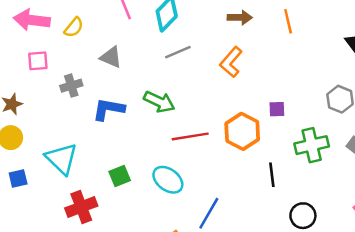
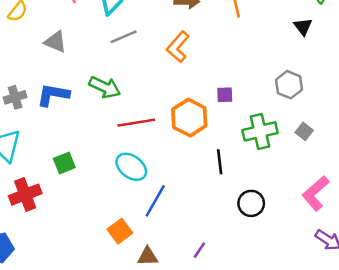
gray cross: (71, 86) -> (15, 97), moved
cyan ellipse: (168, 180) -> (131, 167), moved

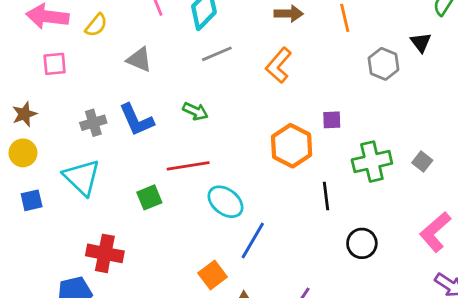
gray hexagon: (289, 85) -> (383, 64), moved
green arrow: (105, 87) -> (195, 111), size x0.7
blue L-shape: (53, 95) -> (136, 120), turned -124
red line: (136, 123) -> (188, 166), moved
red cross: (25, 195) -> (105, 253), moved, turned 32

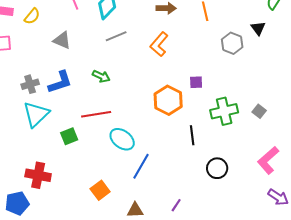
blue L-shape: (136, 120) -> (60, 82), turned -84
cyan triangle: (82, 177) -> (36, 114), moved, turned 32
orange square: (213, 275) -> (100, 190), moved

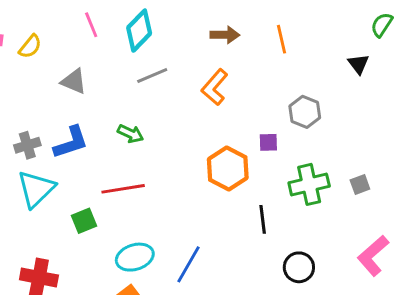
gray hexagon: (232, 43) -> (305, 112), moved
gray square: (259, 111) -> (360, 184), turned 32
cyan ellipse: (122, 139) -> (135, 257), moved, turned -55

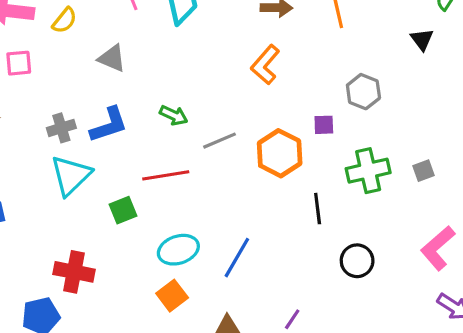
gray line: (152, 76) -> (219, 141), moved

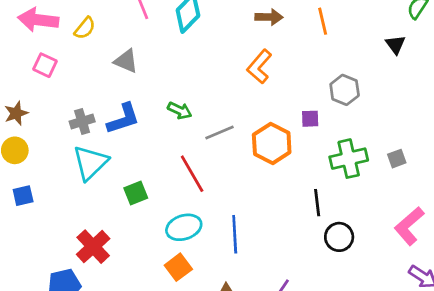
pink square: (19, 63) -> (45, 65), turned 30
red line: (166, 175) -> (192, 174), moved, turned 69
black line: (318, 209) -> (317, 203), moved
blue line: (237, 258) -> (235, 234), turned -33
red cross: (74, 272) -> (93, 247), turned 36

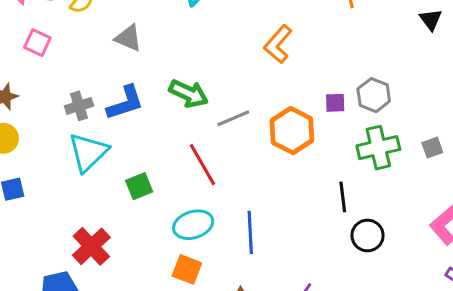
gray hexagon: (345, 90) -> (374, 95), moved
green arrow: (180, 111) -> (189, 94), size x1.4
orange square: (178, 267) -> (187, 269), turned -32

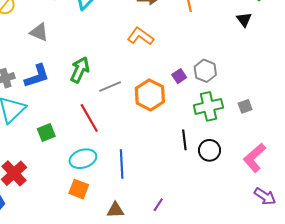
orange L-shape: (278, 44) -> (140, 36), turned 85
green arrow: (189, 94) -> (80, 70), turned -90
purple square: (335, 103) -> (179, 76), turned -32
black circle: (368, 235) -> (210, 150), moved

